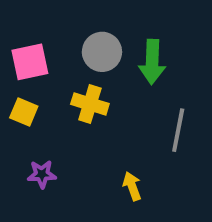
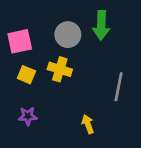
green arrow: (152, 62) -> (101, 25), moved
yellow square: (24, 112) -> (26, 75), moved

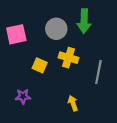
yellow cross: (60, 69) -> (68, 58), moved
yellow square: (26, 75) -> (40, 65), moved

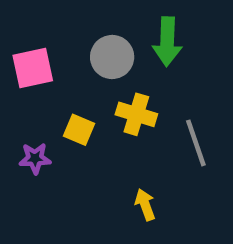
gray line: (98, 72) -> (196, 143), turned -30
purple star: (23, 96) -> (35, 158), moved

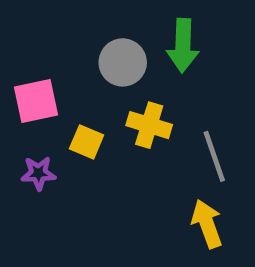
pink square: (33, 68) -> (36, 101), moved
yellow arrow: (145, 205) -> (207, 224), moved, size x1.4

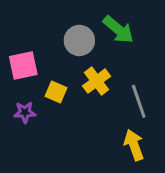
green arrow: (183, 46) -> (118, 30), turned -52
yellow cross: (149, 125) -> (97, 81), turned 36

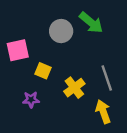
yellow cross: (97, 81) -> (74, 88), moved
purple star: (25, 112) -> (31, 100), moved

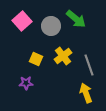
pink square: (18, 50) -> (22, 21), moved, turned -30
yellow cross: (74, 88) -> (63, 56), moved

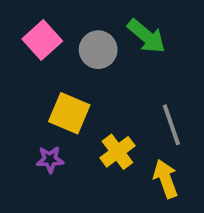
yellow cross: (63, 56) -> (117, 152), moved
yellow square: (36, 59) -> (69, 113), size x1.5

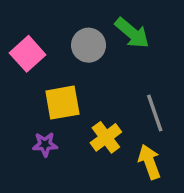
pink square: (42, 40) -> (28, 54), moved
yellow square: (69, 113) -> (62, 103), turned -33

